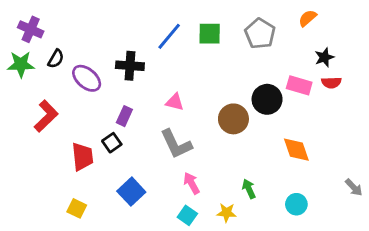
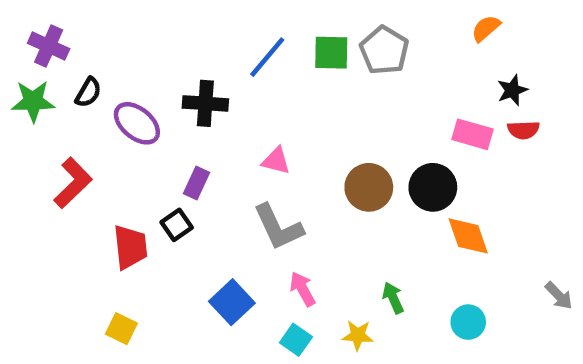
gray pentagon: (260, 34) -> (384, 50), moved
black circle: (267, 99) -> (433, 187), moved
blue square: (131, 192) -> (232, 302), moved

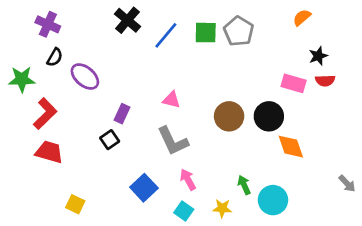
purple cross: (49, 46) -> (48, 24), moved
green star: (33, 101) -> (22, 79), moved
black cross: (205, 103) -> (127, 20), moved, turned 36
red trapezoid: (130, 247) -> (49, 152), moved, turned -68
cyan circle: (468, 322) -> (273, 200), moved, size x1.4

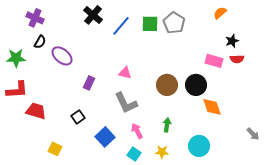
red L-shape: (45, 114) -> (17, 90), moved, turned 40
black square: (110, 140) -> (78, 117), moved
green arrow: (244, 185) -> (167, 125), moved, turned 32

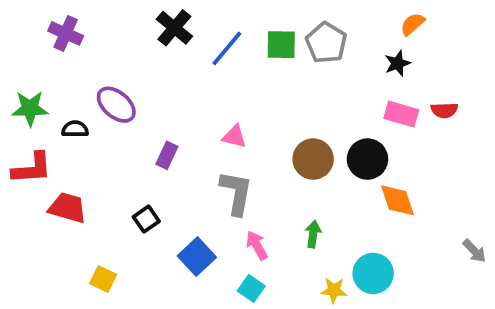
black star: (232, 41) -> (398, 63), moved
black semicircle: (40, 42) -> (75, 129), moved, turned -120
gray L-shape: (126, 103) -> (236, 193), turned -145
yellow star: (162, 152) -> (334, 290), moved

